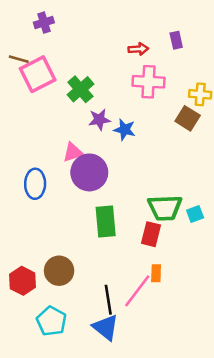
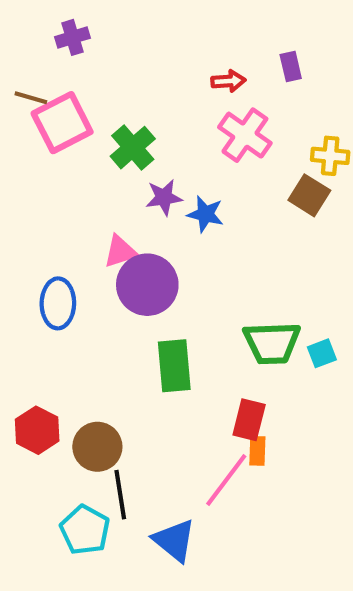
pink cross: (148, 82) -> (245, 135), turned 32
red rectangle: (151, 234) -> (249, 420), moved
red hexagon: (23, 281) -> (37, 430), moved
black line: (108, 300) -> (120, 495), moved

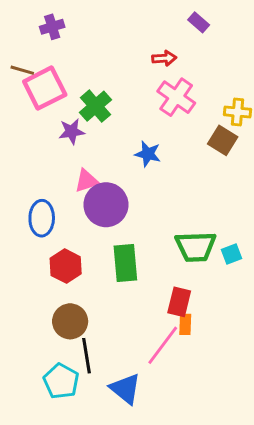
purple rectangle: (291, 67) -> (199, 22), moved, turned -36
purple star: (164, 197) -> (72, 131), moved
red hexagon: (37, 430) -> (66, 266), moved

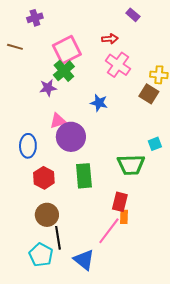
pink square: (45, 88) -> (67, 50), moved
cyan square: (232, 254) -> (155, 144), moved

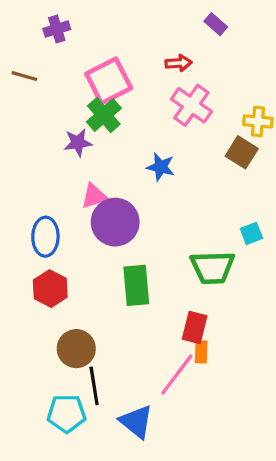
red hexagon: (44, 178) -> (50, 289), moved
cyan pentagon: (41, 255) -> (67, 413), turned -30

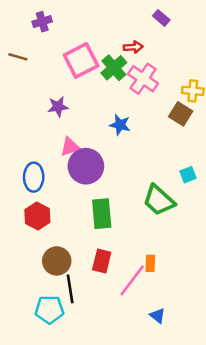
green cross: (104, 115) -> (114, 68), moved
green trapezoid: (213, 267) -> (159, 200), turned 44
red rectangle: (195, 328) -> (102, 261), moved
blue triangle: (136, 422) -> (158, 316), moved, size x0.6

